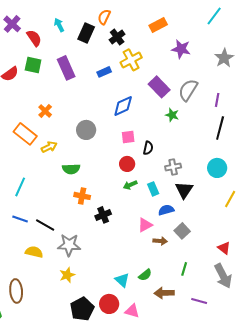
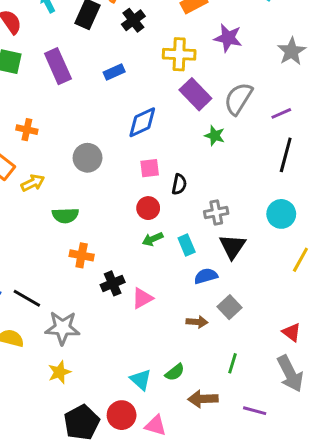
yellow cross: (131, 60) -> (179, 54), moved, turned 30
purple line: (217, 100) -> (281, 113), turned 56
orange cross: (45, 111) -> (27, 130), turned -32
pink triangle: (145, 225) -> (142, 298), moved

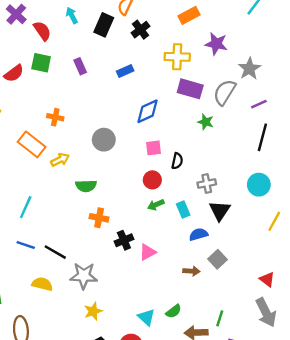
gray star: (292, 51) -> (249, 69), moved
purple rectangle: (58, 66) -> (80, 66), size x0.6
purple rectangle: (195, 94) -> (190, 89), turned -30
green line: (232, 363) -> (220, 318), moved
yellow star: (59, 372) -> (93, 311), moved

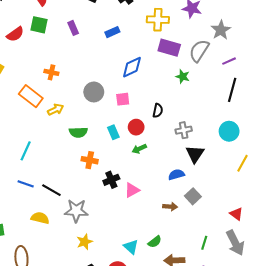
pink square: (153, 148) -> (123, 99), moved
cyan rectangle: (183, 209) -> (113, 132), moved
green line: (220, 318) -> (204, 243), moved

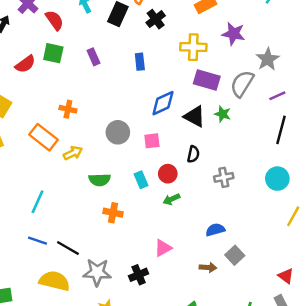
blue rectangle: (112, 32) -> (140, 62), turned -72
black triangle: (195, 154) -> (195, 116), moved, turned -36
black cross: (111, 180) -> (139, 275), moved
yellow semicircle: (40, 218) -> (55, 281), size x1.4

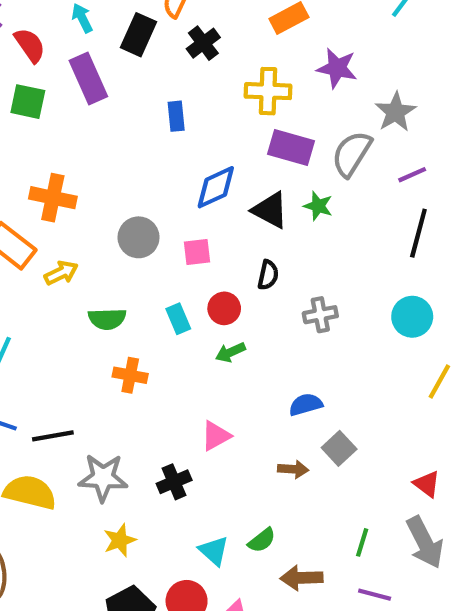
purple rectangle: (93, 57) -> (88, 79), moved, size x1.6
orange cross: (68, 109) -> (53, 198), size x1.5
black line: (68, 248) -> (53, 436), turned -40

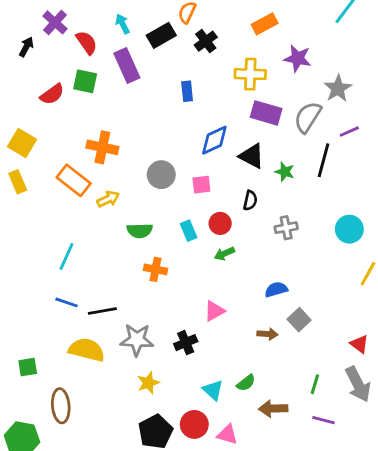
black rectangle: (139, 35) -> (161, 35), turned 36
green star: (318, 206) -> (285, 172), moved
black line: (418, 233) -> (323, 160), moved

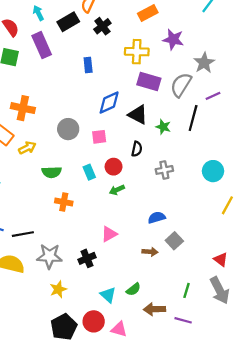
purple line: (323, 420) -> (183, 320), moved

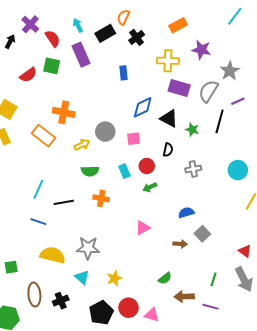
yellow arrow: (27, 148) -> (82, 145), moved
black line: (23, 234) -> (64, 202), moved
black cross: (87, 258) -> (61, 301), moved
yellow star: (58, 289) -> (114, 278), moved
cyan triangle: (108, 295) -> (82, 277), moved

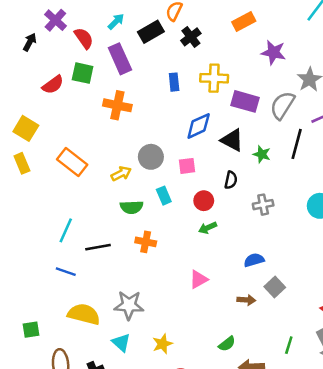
cyan arrow: (78, 25) -> (116, 21), turned 72
yellow cross: (168, 61) -> (214, 78), moved
orange cross: (64, 112) -> (117, 105), moved
cyan rectangle: (124, 171) -> (164, 196), moved

